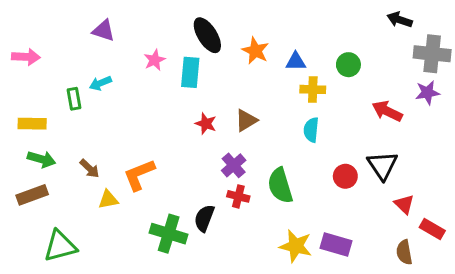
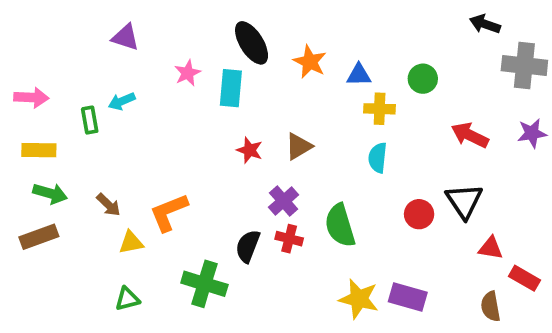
pink arrow: (26, 57) -> (31, 97), moved
purple star: (427, 93) -> (532, 133), moved
red triangle: (404, 204) -> (491, 248), turned -35
black semicircle: (204, 218) -> (248, 246), moved
green triangle: (60, 246) -> (127, 299), moved, size x0.6

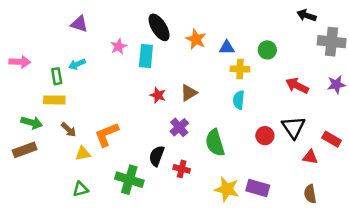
yellow rectangle: (39, 150) -> (54, 100), moved
red cross: (289, 239) -> (182, 169), moved
red rectangle: (524, 278) -> (332, 139), moved

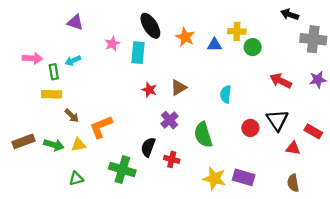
pink arrow: (20, 62) -> (32, 58), moved
yellow cross: (240, 69) -> (237, 31), moved
green arrow: (32, 123) -> (54, 145), moved
brown arrow: (69, 130) -> (72, 116), moved

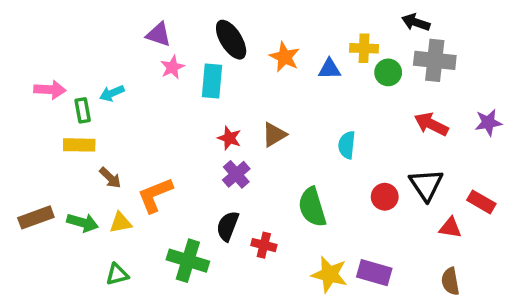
black arrow: (290, 15) -> (416, 22), moved
purple triangle: (75, 22) -> (159, 34), moved
gray cross: (313, 39) -> (435, 60), moved
purple cross: (169, 120) -> (236, 174), moved

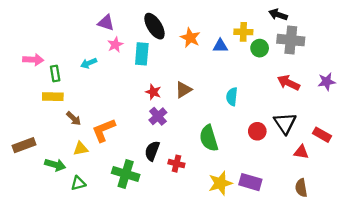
cyan arrow: (112, 93) -> (89, 63), moved
green arrow: (83, 223) -> (55, 165), moved
yellow star: (329, 274) -> (220, 183), turned -30

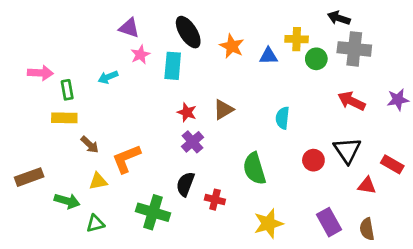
purple rectangle: (250, 182) -> (329, 222), moved, turned 45

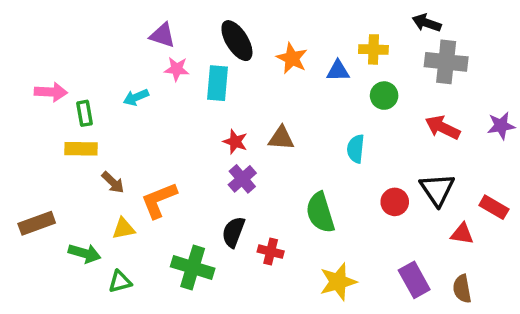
pink star: (140, 55) -> (177, 69), turned 30
green circle: (316, 59) -> (384, 96), moved
brown triangle: (223, 109) -> (281, 138), turned 35

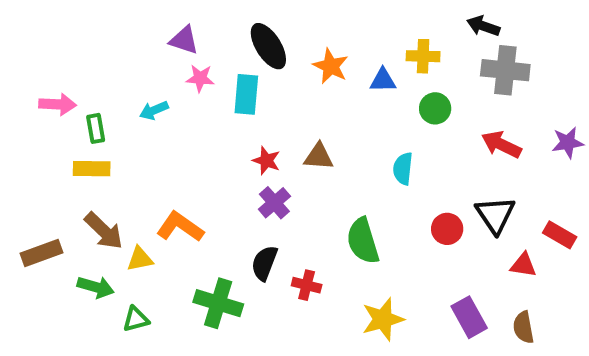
brown arrow: (113, 182) -> (104, 231), moved, size x1.5
orange L-shape: (159, 200) -> (180, 227), turned 57

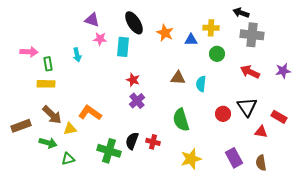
cyan arrow: (154, 110) -> (77, 55), turned -80
brown triangle: (319, 157) -> (178, 78), moved
black semicircle: (264, 263) -> (132, 141), moved

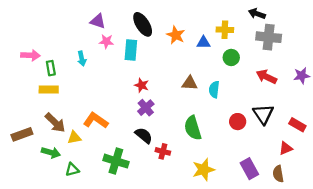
red triangle: (261, 132) -> (286, 148), moved, turned -32
black semicircle: (132, 141) -> (144, 135), moved, turned 108

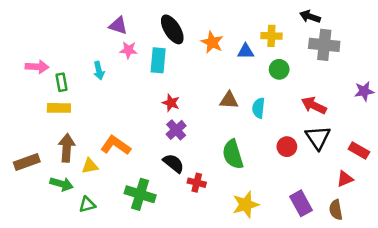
red arrow: (266, 77) -> (314, 105), moved
brown arrow: (55, 123) -> (67, 148), turned -130

